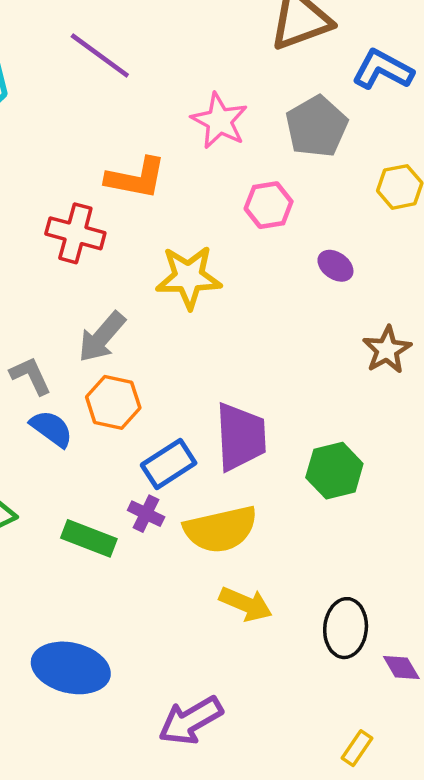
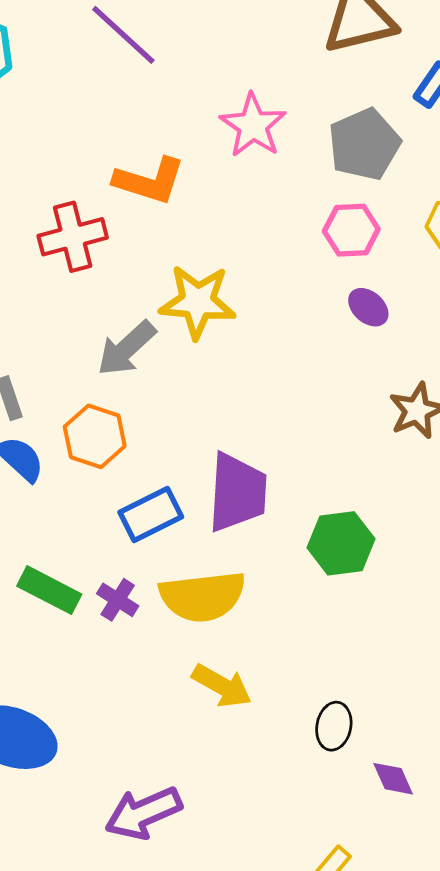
pink hexagon: (269, 205) -> (351, 230), moved
red cross: (75, 233) -> (73, 237), turned -36
gray arrow: (102, 337) -> (126, 348), moved
purple cross: (146, 514) -> (118, 600), moved
black ellipse: (346, 628) -> (334, 726), size x0.7

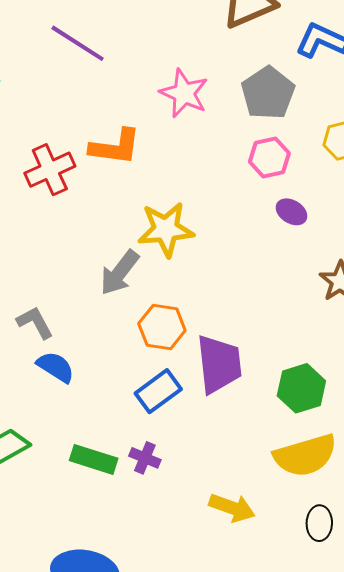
red cross: (73, 237) -> (50, 170), moved
orange hexagon: (95, 436) -> (162, 327), moved
yellow semicircle: (202, 596) -> (305, 455), moved

